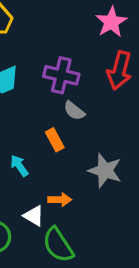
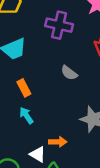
purple cross: (61, 75) -> (59, 25), moved
orange rectangle: (55, 140) -> (24, 88), moved

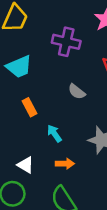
cyan arrow: (26, 115) -> (54, 134), moved
white triangle: (38, 154) -> (26, 165), moved

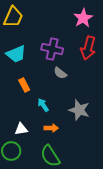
purple cross: (66, 42) -> (52, 49), moved
white triangle: (26, 165) -> (21, 129), turned -40

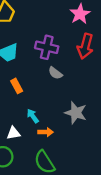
cyan arrow: (43, 105) -> (33, 116), moved

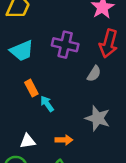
gray semicircle: (55, 73) -> (94, 74), moved, turned -96
cyan arrow: (33, 116) -> (47, 104), moved

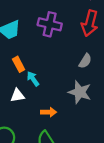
gray semicircle: (94, 74) -> (85, 61), moved
white triangle: (28, 141) -> (17, 95), moved

